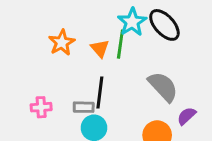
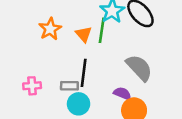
purple semicircle: (187, 116) -> (122, 94), moved, turned 66

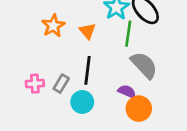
green line: (102, 30) -> (128, 34), moved
gray rectangle: (69, 86) -> (61, 84), moved, turned -60

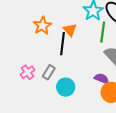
black line: (87, 70) -> (62, 44), moved
pink cross: (35, 84) -> (28, 72), turned -32

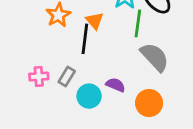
pink cross: (28, 72) -> (39, 77), turned 32
purple semicircle: (102, 79) -> (116, 85), moved

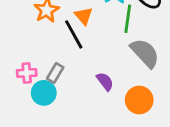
black line: (85, 39) -> (74, 34), turned -36
purple semicircle: (116, 85) -> (105, 81), turned 30
cyan circle: (89, 96) -> (44, 93), moved

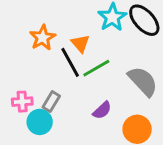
green line: (128, 19) -> (96, 68), moved, turned 52
purple semicircle: (105, 81) -> (102, 110), turned 84

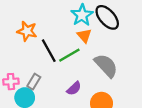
orange star: (43, 38) -> (27, 31), turned -30
orange triangle: (80, 43) -> (84, 36), moved

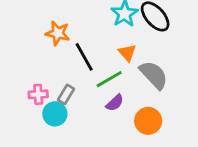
orange triangle: (84, 36) -> (127, 53), moved
green line: (69, 55) -> (109, 79), moved

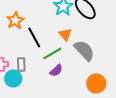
orange star: (58, 33) -> (15, 20), turned 30
gray rectangle: (66, 94) -> (21, 64), turned -32
orange circle: (148, 121) -> (96, 83), moved

